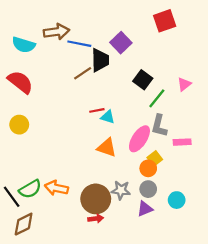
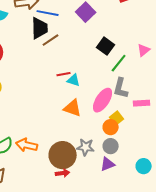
black trapezoid: (100, 60) -> (40, 28), moved
cyan circle: (177, 200) -> (144, 166), moved

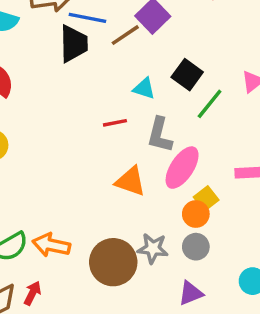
brown line: (51, 40) -> (125, 35), moved
cyan triangle: (74, 80) -> (144, 88), moved
gray L-shape: (121, 88) -> (160, 135), moved
purple triangle: (108, 164) -> (191, 293), moved
red arrow: (63, 173) -> (32, 293), moved, turned -56

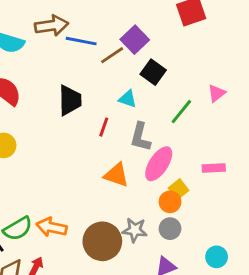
black trapezoid: (74, 44) -> (70, 100), moved
black square: (187, 75) -> (153, 72), moved
red line: (115, 123) -> (104, 127), turned -60

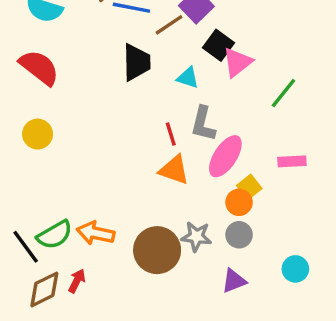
pink triangle: (217, 93) -> (237, 62), moved, size x1.4
black trapezoid: (70, 100) -> (137, 62), moved
green line: (181, 112) -> (283, 93), moved
red line: (104, 127) -> (171, 134), moved, turned -36

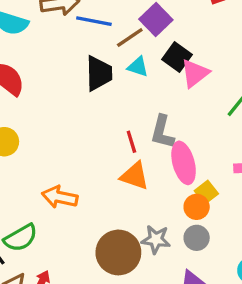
cyan triangle: (188, 78) -> (138, 67), moved
pink ellipse: (225, 156) -> (184, 163), turned -48
orange arrow: (96, 233) -> (60, 197), moved

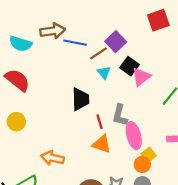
cyan triangle: (138, 67) -> (104, 73), turned 32
black trapezoid: (99, 73) -> (80, 99), moved

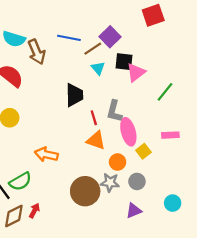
brown arrow: (53, 31) -> (37, 52), moved, turned 75
black square: (129, 66) -> (124, 62), turned -30
orange circle: (142, 164) -> (118, 162), moved

